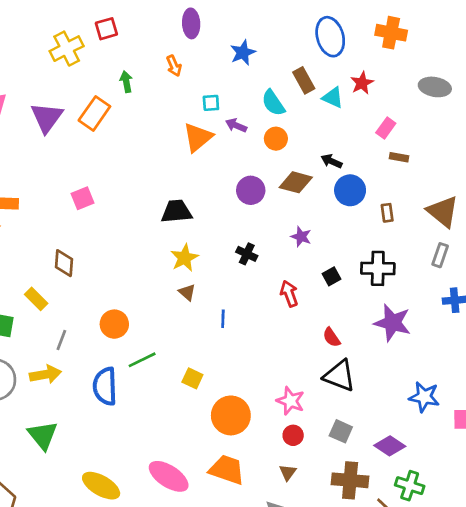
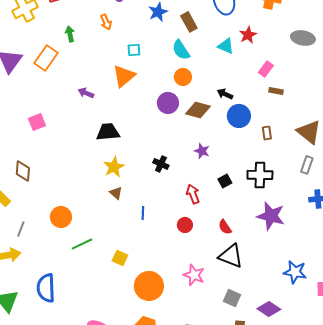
brown rectangle: (304, 80) -> (189, 22), moved
purple arrow: (236, 125) -> (86, 93), moved
purple circle: (251, 190) -> (168, 103), moved
blue semicircle: (105, 386) -> (46, 288), moved
red circle: (293, 435) -> (185, 225), moved

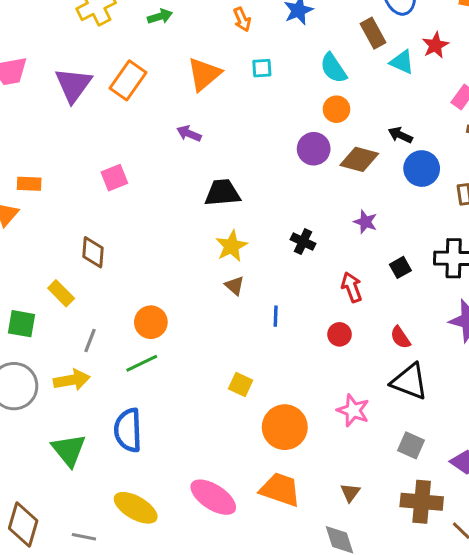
orange arrow: (106, 22) -> (242, 19), moved
brown rectangle: (189, 22) -> (373, 33), moved
green arrow: (70, 34) -> (160, 16), moved, turned 84
orange triangle: (124, 76) -> (204, 74), moved
green line: (82, 244) -> (142, 363), moved

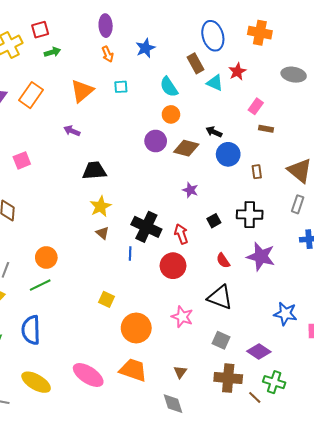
black cross: (303, 242) -> (146, 227), moved, size x1.8
red circle: (340, 334) -> (173, 266), size x1.6
red semicircle: (400, 337) -> (223, 261), moved

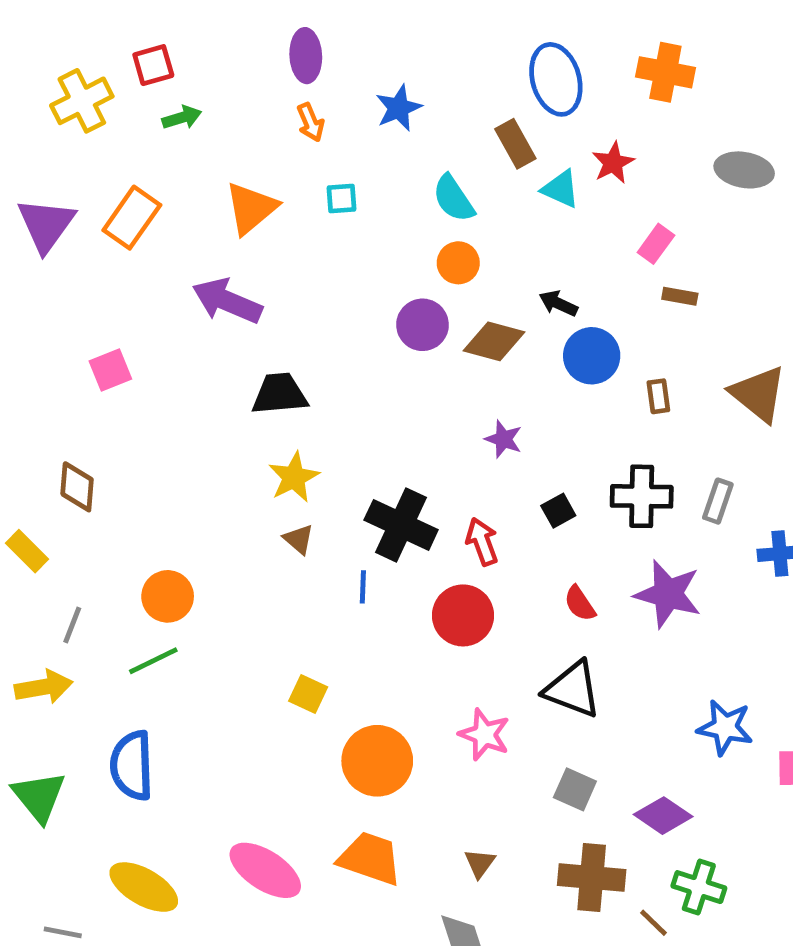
purple arrow: (72, 131) -> (227, 301), size x1.8
gray rectangle: (298, 204) -> (718, 501), moved

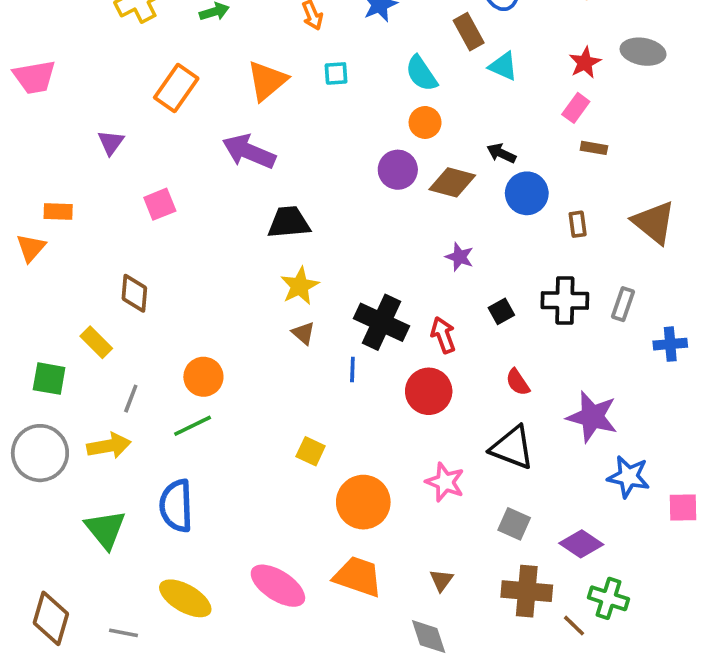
red star: (613, 163) -> (585, 63), moved
purple triangle: (46, 225) -> (111, 142), moved, size x0.6
purple star: (668, 594) -> (592, 417), moved

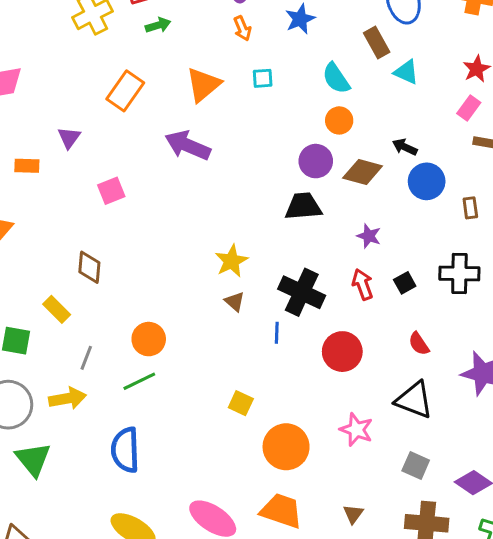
orange rectangle: (58, 211) -> (27, 166), moved
black trapezoid: (289, 222) -> (303, 206), moved
red arrow: (443, 335) -> (363, 284), moved
green triangle: (105, 529) -> (33, 459), moved

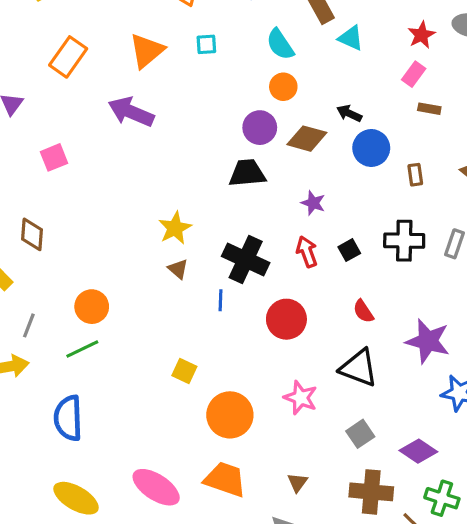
gray square: (416, 466) -> (360, 434), turned 32

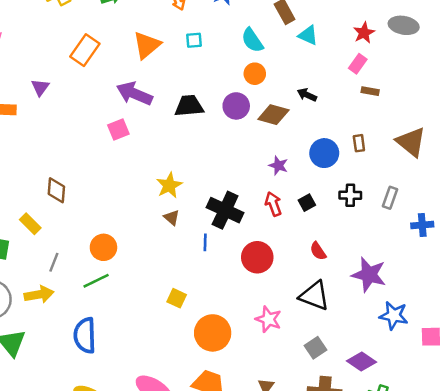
blue circle: (371, 148) -> (324, 153), moved
pink square: (54, 157) -> (118, 130), moved
black trapezoid: (247, 173) -> (189, 106), moved
black cross: (404, 241) -> (350, 195), size x0.7

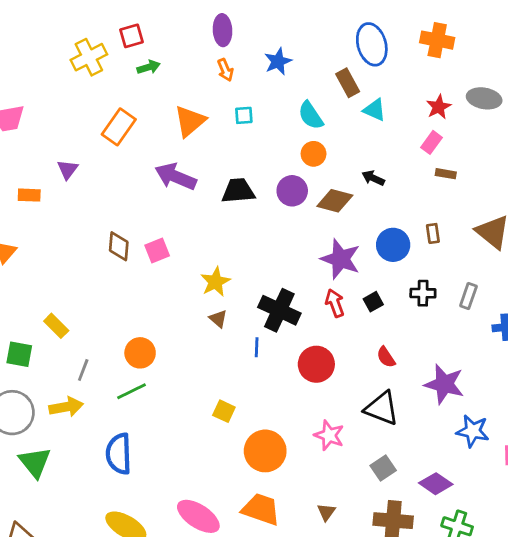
pink square: (118, 130) -> (157, 251), moved
purple star: (278, 165) -> (341, 259), size x1.8
brown diamond: (56, 190) -> (119, 246), moved

